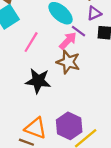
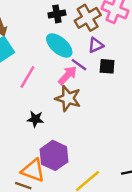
black star: (38, 81) -> (35, 119), size x0.6
purple hexagon: (69, 126) -> (54, 155), moved

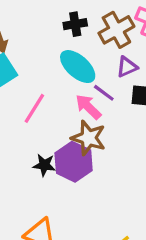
pink arrow: (68, 75) -> (88, 107), turned -90
purple hexagon: (54, 155) -> (74, 162), moved

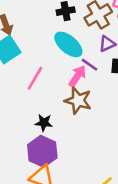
pink arrow: (88, 107) -> (77, 76), turned 80
purple hexagon: (74, 162) -> (42, 151), moved

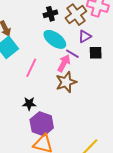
brown star: (78, 101) -> (66, 82), turned -30
black star: (44, 123) -> (29, 104), moved

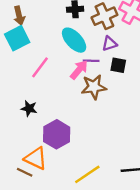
purple line: (72, 54) -> (91, 61), turned -40
brown star: (66, 82) -> (94, 87), moved
purple hexagon: (42, 124) -> (57, 134), moved

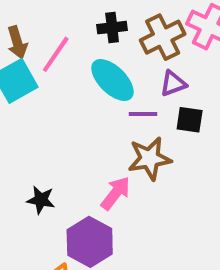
pink line: (40, 67) -> (56, 54), moved
pink arrow: (79, 70) -> (115, 193), moved

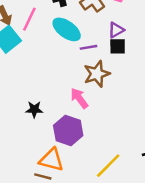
purple triangle: (173, 84) -> (116, 30), moved
pink arrow: (115, 193) -> (79, 98), turned -65

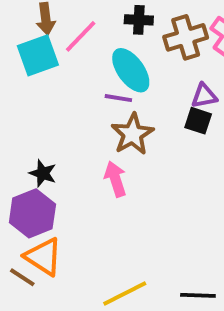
purple line: (89, 47) -> (118, 98), moved
brown star: (97, 74) -> (132, 134), moved, turned -30
purple hexagon: (68, 130) -> (32, 213), moved

